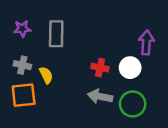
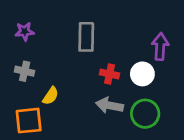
gray rectangle: (56, 34) -> (86, 37), moved
yellow semicircle: (46, 75) -> (51, 96), moved, turned 60
orange square: (24, 95) -> (29, 121), moved

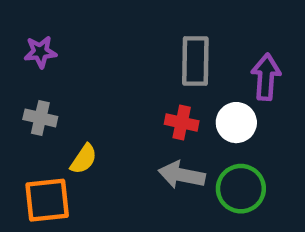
gray rectangle: (86, 37) -> (195, 61), moved

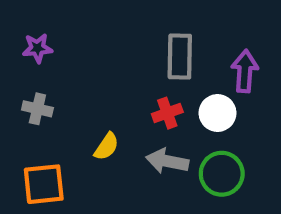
red cross: (182, 123) -> (167, 113), turned -32
yellow semicircle: (84, 159) -> (107, 147), moved

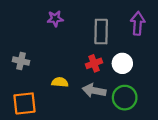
purple star: (37, 48) -> (55, 19), moved
purple arrow: (245, 71) -> (138, 23), moved
yellow semicircle: (107, 147) -> (60, 82), turned -119

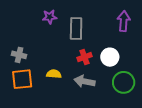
gray rectangle: (101, 32) -> (76, 29), moved
green circle: (125, 98) -> (124, 82), moved
orange square: (25, 103) -> (22, 79), moved

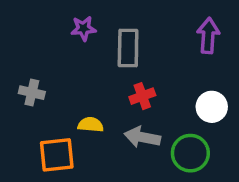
white circle: (110, 57) -> (212, 107), moved
orange square: (22, 79) -> (57, 155), moved
green circle: (124, 82) -> (190, 153), moved

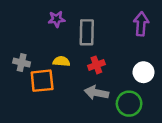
yellow semicircle: (91, 125) -> (61, 61), moved
orange square: (57, 155) -> (42, 81), moved

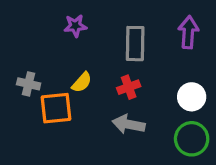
gray rectangle: (87, 32) -> (135, 44), moved
yellow semicircle: (61, 61) -> (82, 82), turned 126
green circle: (129, 104) -> (192, 139), moved

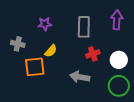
purple star: (75, 26) -> (45, 24), moved
gray cross: (29, 84) -> (18, 44), moved
red cross: (129, 87) -> (93, 54), moved

